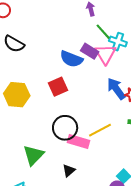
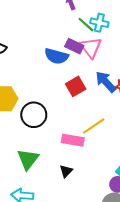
cyan cross: (118, 42) -> (99, 23), moved
red square: (58, 87) -> (76, 86), moved
black circle: (65, 128) -> (34, 115), moved

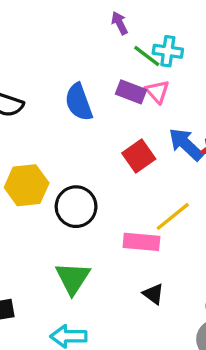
pink triangle: (91, 47) -> (157, 92), size x0.7
blue semicircle: (56, 56) -> (79, 102), moved, turned 60
black triangle: (66, 171) -> (153, 294), moved, turned -32

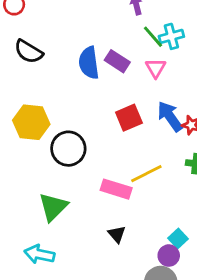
cyan cross: (168, 51) -> (171, 36), turned -35
purple rectangle: (131, 92) -> (117, 61), moved

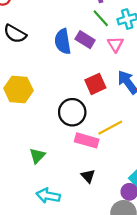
green line: (153, 37) -> (101, 18), moved
black circle: (68, 149) -> (72, 112), moved
green triangle: (53, 207) -> (37, 156), size x0.7
cyan arrow: (39, 254) -> (48, 196), moved

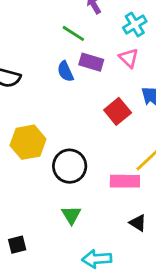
green line: (101, 18) -> (73, 33), moved
blue semicircle: (63, 41) -> (65, 71), size x0.7
black circle: (72, 112) -> (70, 166), moved

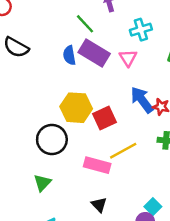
purple rectangle: (91, 62) -> (94, 53), size x1.4
red square: (118, 111) -> (105, 118), moved
yellow hexagon: (28, 142) -> (76, 108), moved

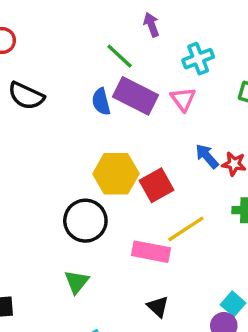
blue arrow: (142, 100) -> (207, 156), size x0.7

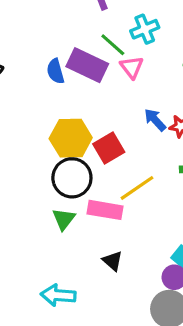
green line: (120, 56) -> (113, 45), moved
black circle: (85, 221) -> (72, 178), moved
green triangle: (77, 282) -> (64, 219), moved

